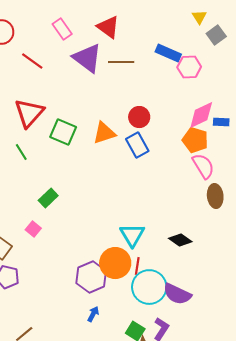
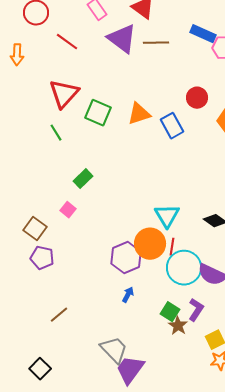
red circle: (139, 117) -> (197, 98), moved

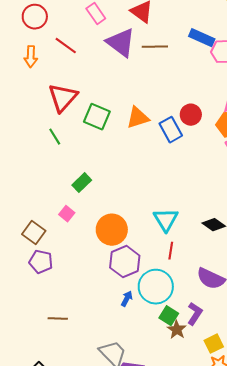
orange arrow: (17, 55) -> (31, 57), moved
red circle: (197, 98) -> (191, 115), moved
orange circle: (150, 244) -> (112, 230), moved
cyan circle: (184, 268) -> (156, 287), moved
brown line: (59, 315) -> (58, 319), turned 42

